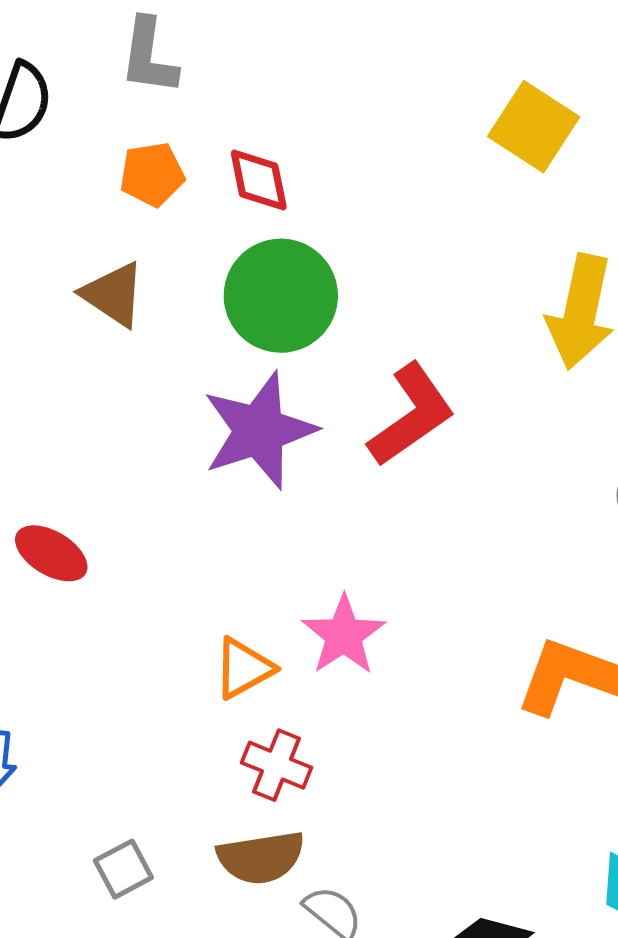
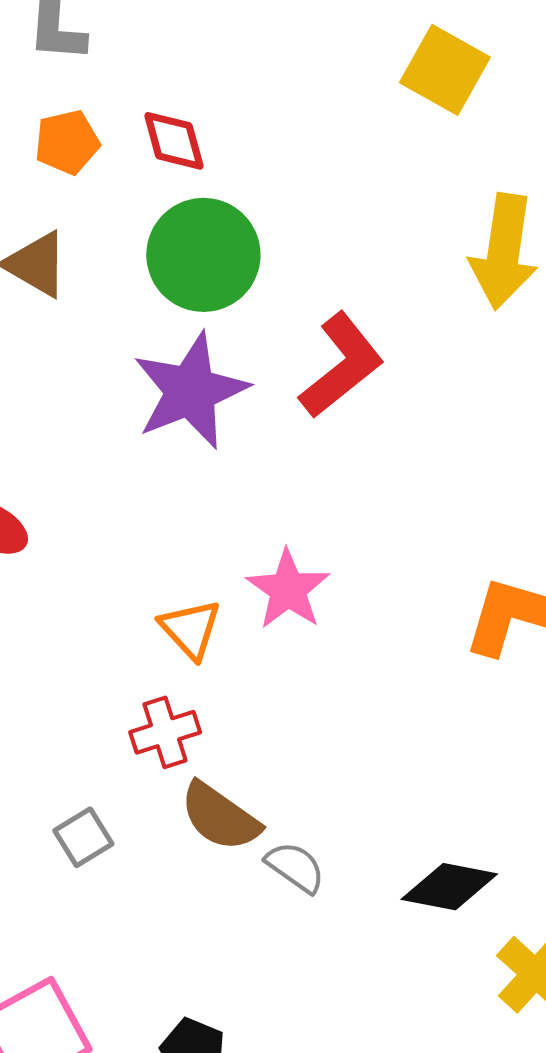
orange triangle: (244, 668) -> (190, 629), turned -40
red cross: (277, 765) -> (165, 732), moved, turned -36
brown semicircle: (261, 857) -> (220, 817), turned 48

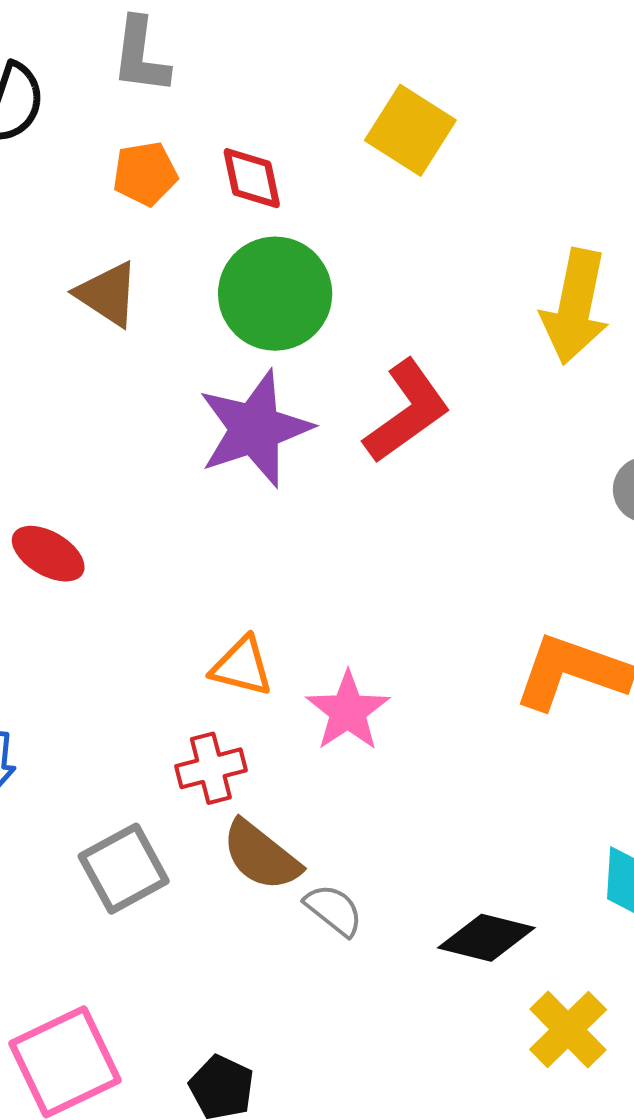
yellow square: (445, 70) -> (410, 130), moved
pink star: (288, 590) -> (348, 711), moved
orange triangle: (190, 629) -> (242, 666), turned -36
gray square: (83, 837) -> (124, 869), size x1.5

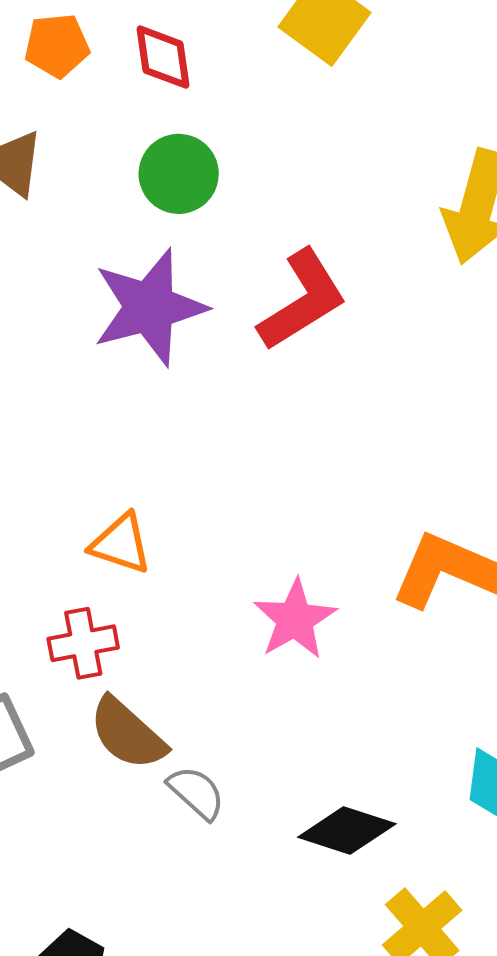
green circle: (275, 294) -> (179, 174), size x0.7
pink star: (348, 711) -> (295, 619), moved

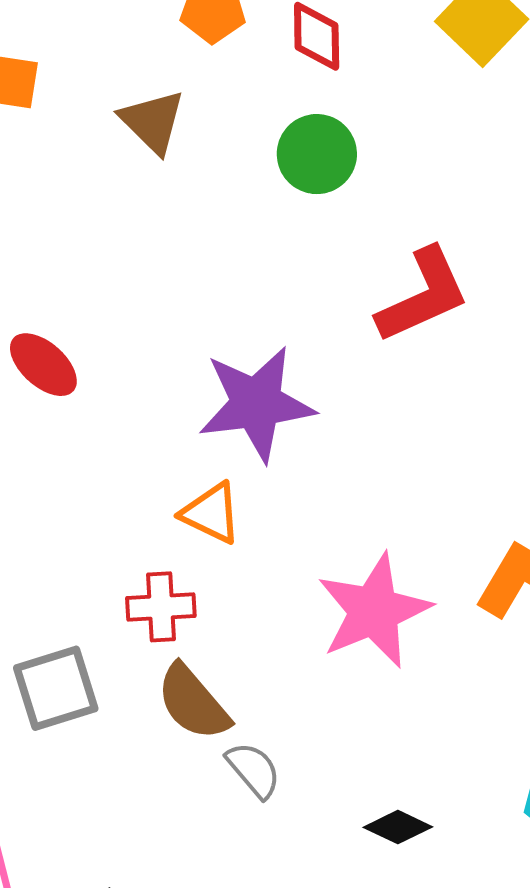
purple star: (150, 307) -> (256, 404), moved
pink star: (295, 619) -> (374, 611), size x1.4
black diamond: (347, 831) -> (398, 827), size x0.7

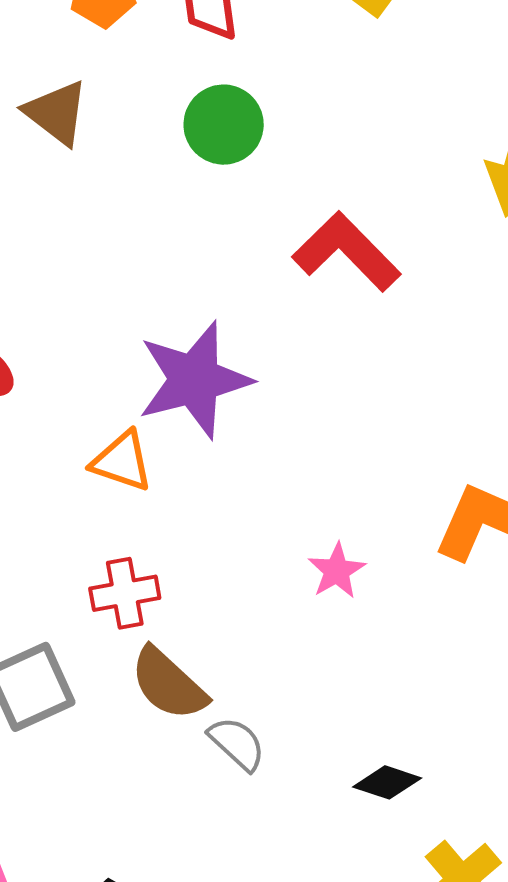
red L-shape: (423, 295) -> (346, 252), turned -103
orange triangle: (211, 513) -> (122, 461), moved
pink star: (374, 611) -> (337, 571), size x0.5

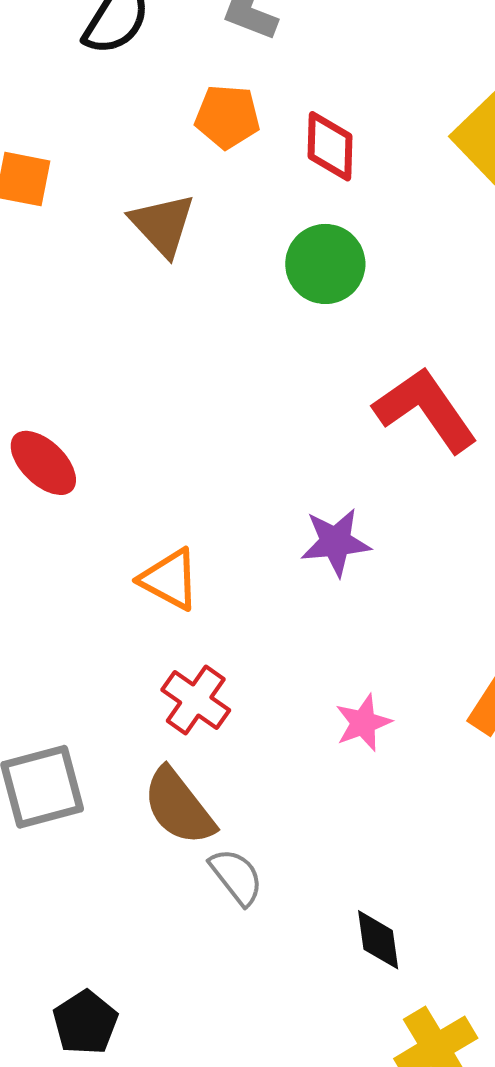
purple star: (194, 380) -> (335, 542), moved, size x0.6
red cross: (125, 593) -> (196, 700), moved, turned 36
black diamond: (387, 782) -> (378, 940), turned 54

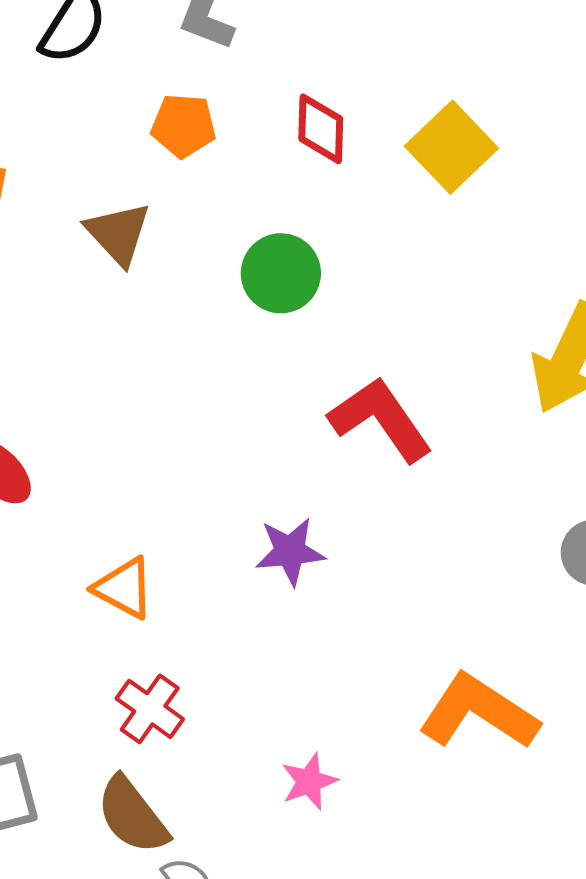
red diamond: (330, 146) -> (321, 129), moved
pink star: (363, 723) -> (309, 782), moved

